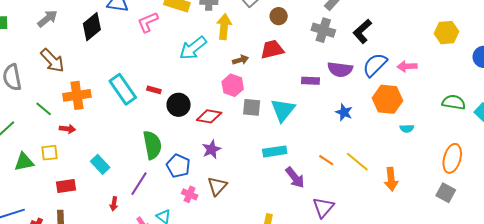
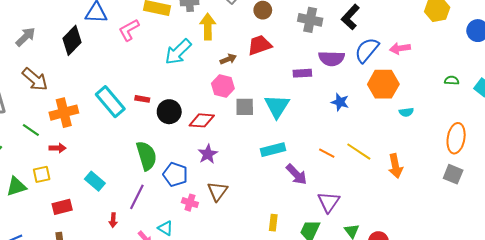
green semicircle: (454, 102) -> (452, 80), size x0.6

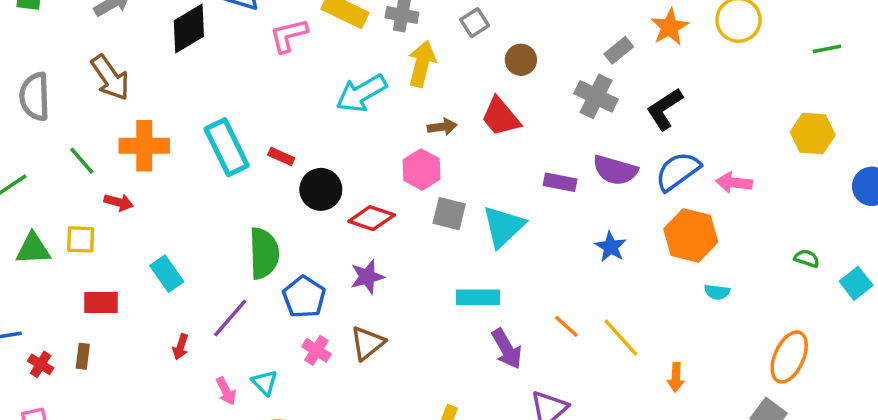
red trapezoid: (260, 45) -> (501, 117), turned -125
orange arrow: (395, 166) -> (676, 377), size x0.7

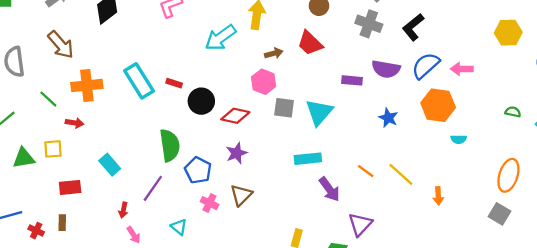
pink arrow: (226, 391) -> (134, 235), moved

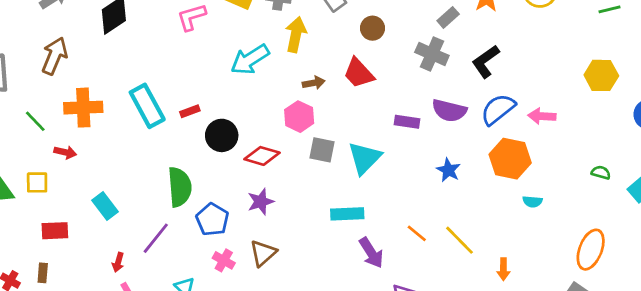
brown arrow: (61, 45) -> (55, 56), turned -120
red rectangle: (174, 83) -> (190, 111), turned -42

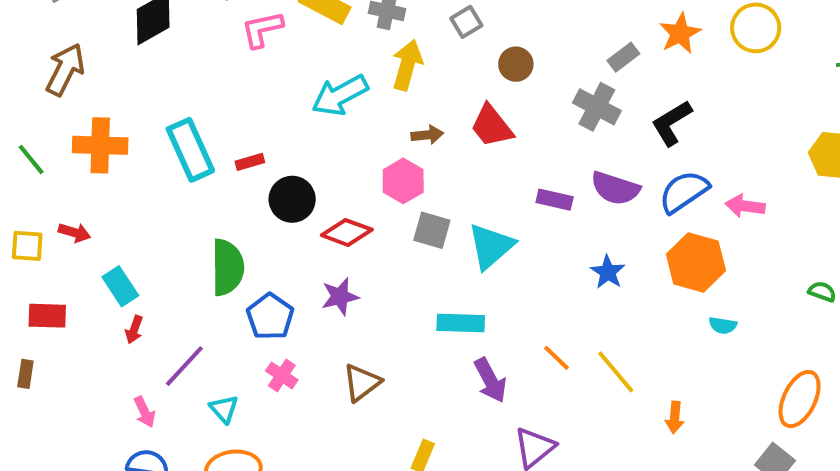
red arrow: (65, 152) -> (74, 233), moved
purple line: (156, 238) -> (184, 366), moved
brown triangle: (263, 253) -> (362, 382), moved
red arrow: (118, 262) -> (134, 330), moved

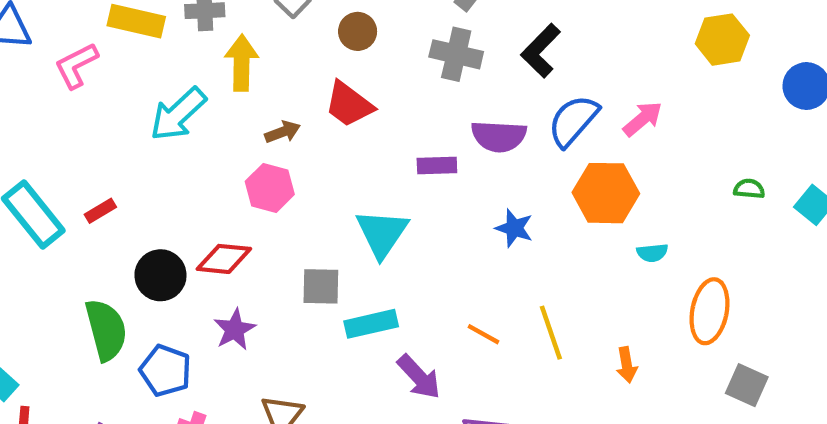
black circle: (292, 199) -> (160, 275), moved
pink arrow: (745, 206) -> (643, 119), turned 147
gray square: (432, 230) -> (321, 286), moved
yellow line: (616, 372) -> (551, 333), turned 36
orange ellipse: (800, 399) -> (709, 311), moved

